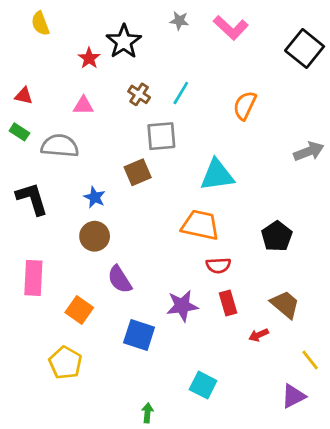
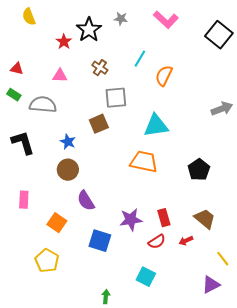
gray star: (179, 21) -> (121, 19), moved
cyan line: (181, 93) -> (140, 59), moved
orange semicircle: (245, 106) -> (164, 76), moved
red semicircle: (218, 265) -> (157, 242), moved, turned -30
pink rectangle: (33, 278) -> (24, 200), size x0.7

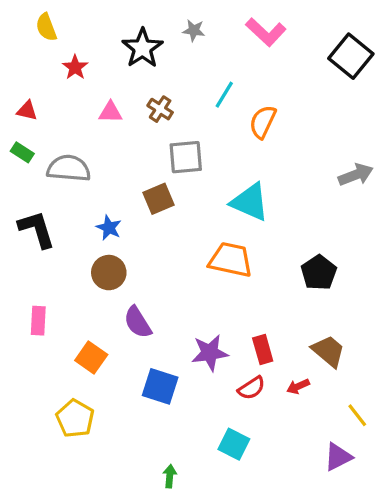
red star: (64, 42) -> (75, 67), moved
pink triangle: (60, 76) -> (110, 112), moved
cyan triangle: (156, 126) -> (250, 202), turned 32

